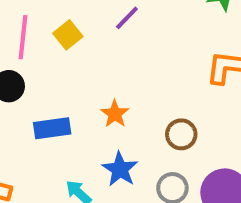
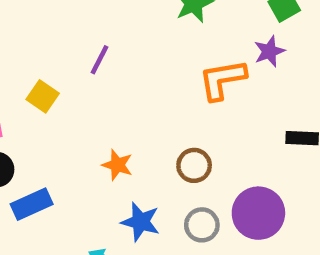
blue rectangle: (52, 128) -> (32, 204), moved

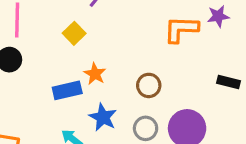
yellow square: (43, 96) -> (74, 33), moved
blue rectangle: (32, 204) -> (67, 90), moved

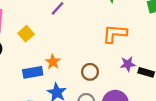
purple star: (218, 16) -> (128, 64), moved
yellow square: (74, 33) -> (26, 34), moved

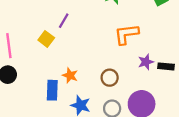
yellow square: (26, 34) -> (46, 39), moved
blue rectangle: (33, 72) -> (52, 90), turned -66

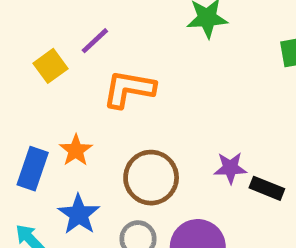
orange L-shape: (126, 34) -> (129, 89), moved
brown circle: (110, 78) -> (151, 178), size x1.5

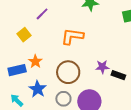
yellow square: (51, 66) -> (24, 35), moved
orange L-shape: (129, 89) -> (72, 36), moved
blue rectangle: (33, 169) -> (17, 70), turned 60

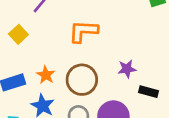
orange star: (35, 61) -> (46, 75), moved
black rectangle: (118, 75) -> (149, 92), moved

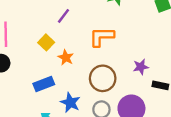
orange star: (46, 75) -> (66, 57), moved

